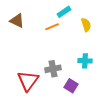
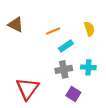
cyan rectangle: (64, 12) -> (66, 46), moved
gray cross: (53, 69) -> (64, 69), moved

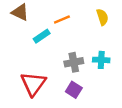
cyan rectangle: (66, 46) -> (42, 36), moved
purple square: (73, 94) -> (74, 90), moved

